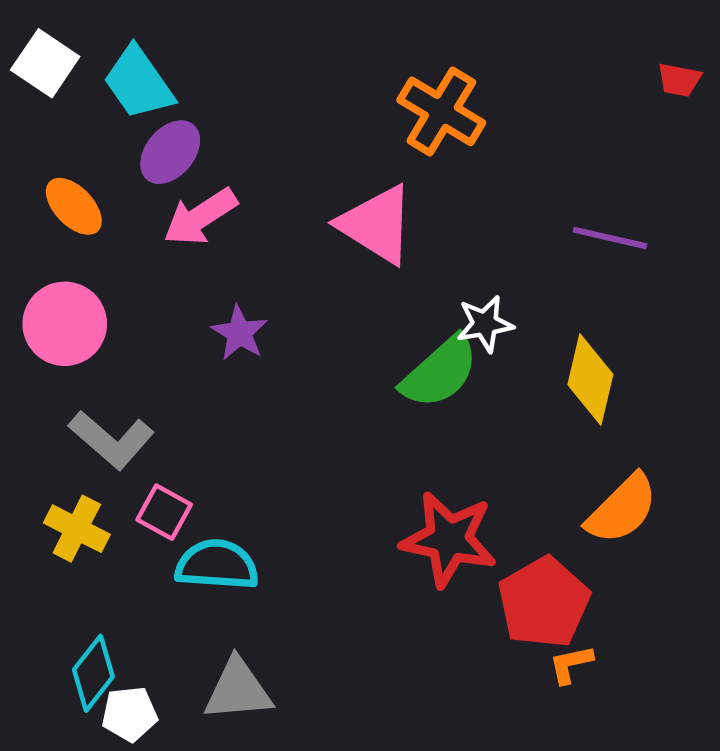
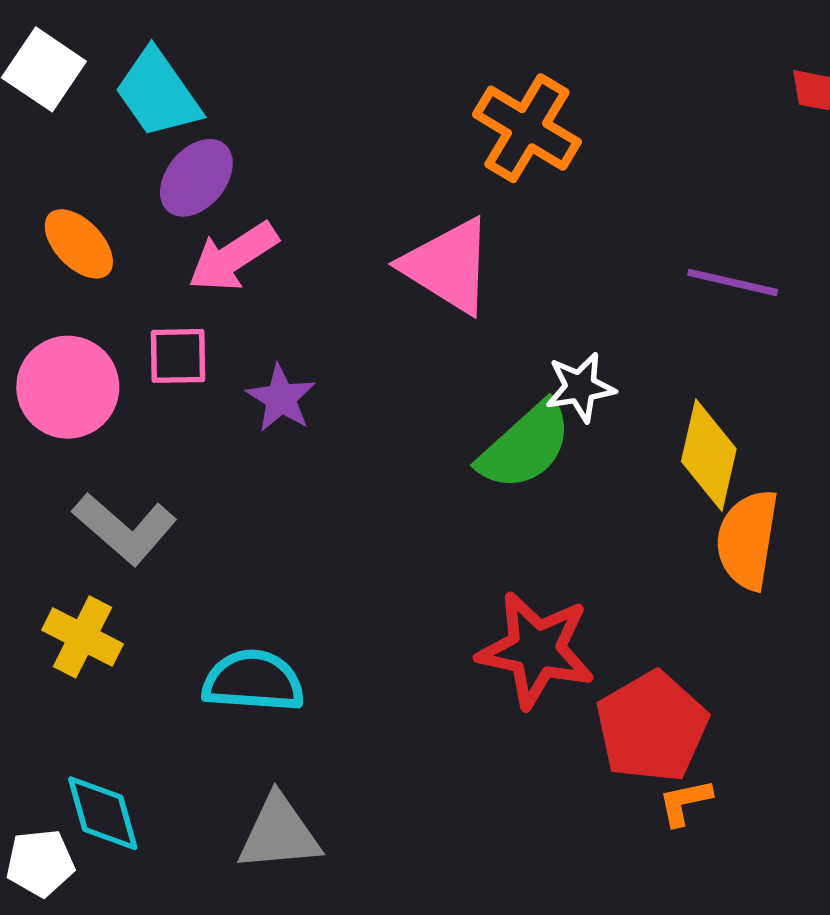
orange semicircle: (622, 509) -> (747, 540), moved, turned 144
pink square: (164, 512) -> (178, 356), moved, turned -30
cyan diamond: (93, 673) -> (103, 813), turned -54
white pentagon: (130, 714) -> (40, 863), moved

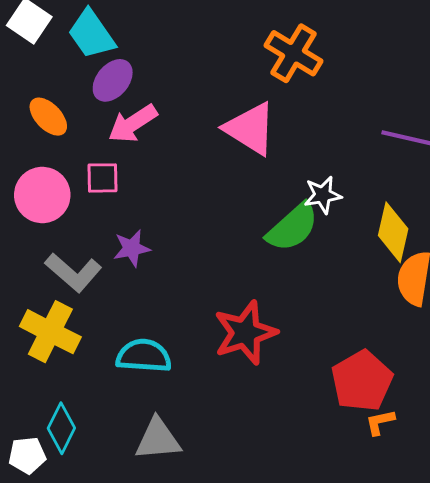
purple star: (281, 398) -> (132, 248), moved, turned 30
yellow cross: (83, 637) -> (50, 332), size x1.4
red star: (536, 650) -> (245, 333), moved, turned -30
cyan diamond: (103, 813) -> (61, 428), turned 42

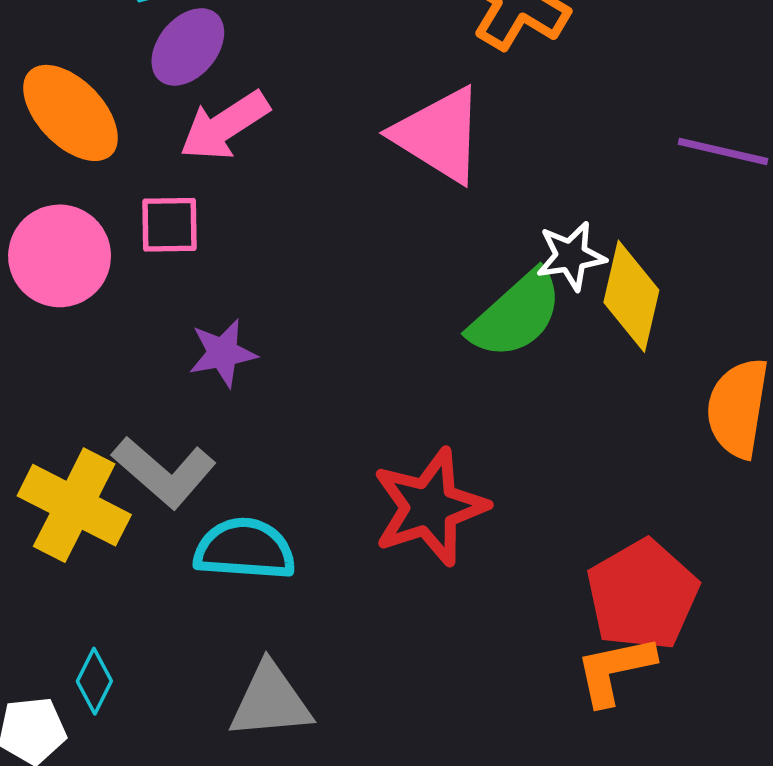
orange ellipse: (48, 117) -> (71, 113), size x1.4
yellow diamond: (393, 232) -> (631, 296), moved
gray L-shape: (73, 272) -> (164, 472), moved
orange L-shape: (380, 422) -> (615, 670), moved, size x1.5
cyan diamond: (61, 428) -> (94, 681), size x0.7

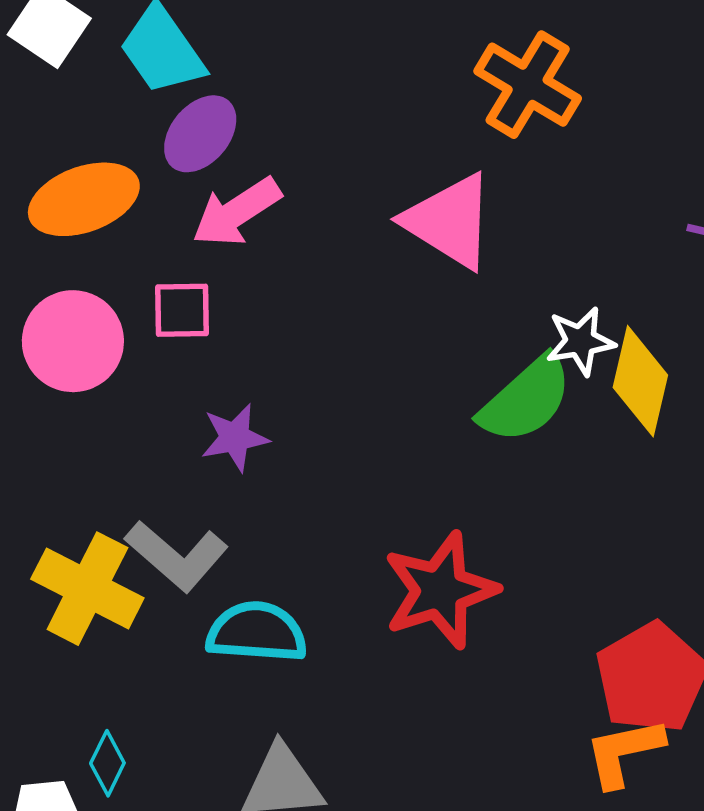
orange ellipse: (71, 113) -> (84, 199), turned -66

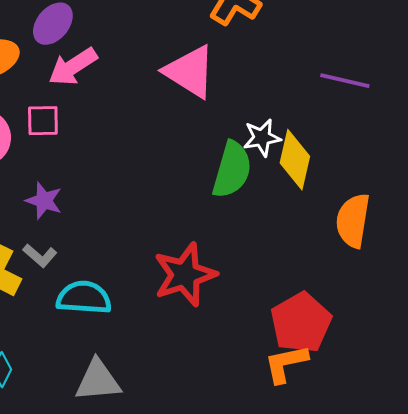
green semicircle: (526, 399) -> (232, 170), turned -32
purple star: (235, 438) -> (44, 201), moved, turned 30
gray L-shape: (177, 556) -> (40, 256), size x0.6

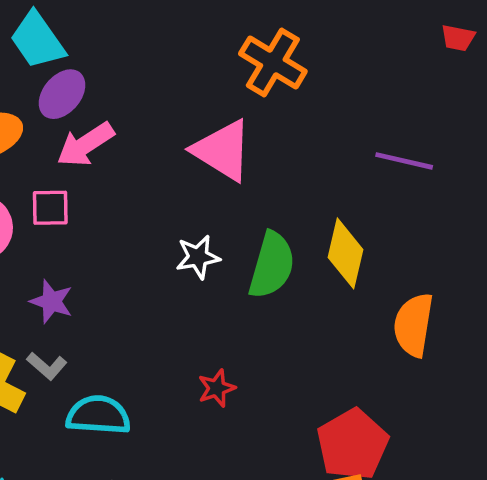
white star: (262, 138) -> (198, 257), moved
red star: (185, 275) -> (217, 388), size x0.5

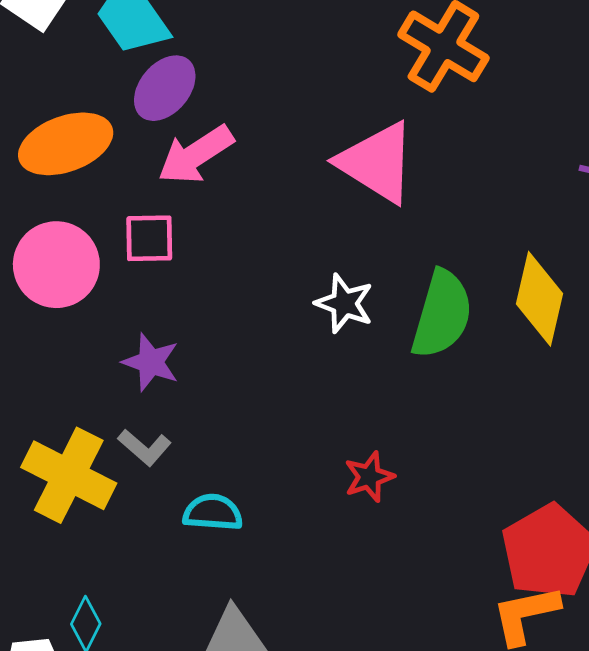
white star: (198, 257) -> (344, 303), turned 30
cyan semicircle: (98, 415) -> (213, 512), size x0.7

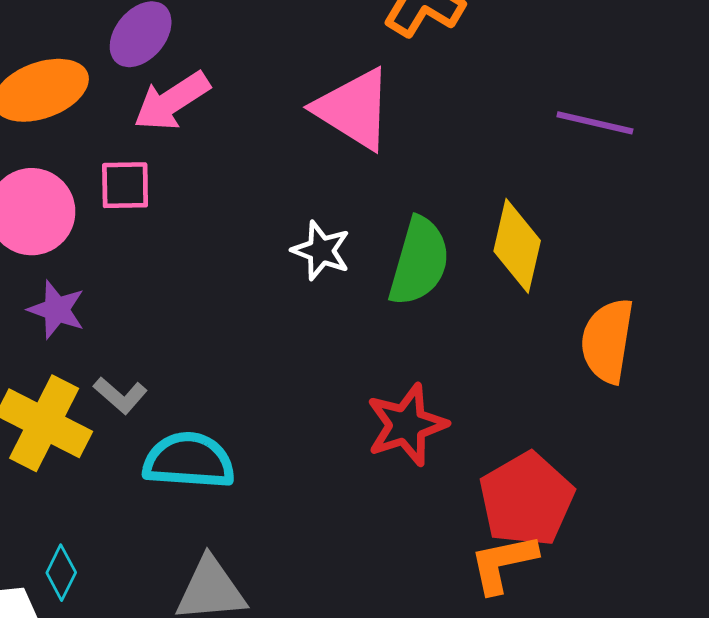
purple star: (151, 362) -> (57, 310), moved
red star: (369, 477) -> (407, 425), moved, size x1.6
cyan semicircle: (213, 512) -> (189, 461), size x1.5

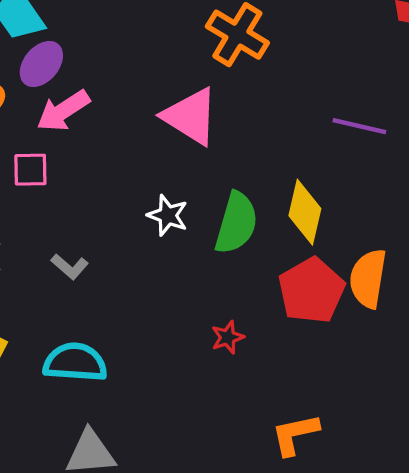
gray L-shape: (120, 395) -> (70, 267), moved
red star: (407, 425) -> (228, 337), size x0.6
red pentagon: (526, 499) -> (311, 290), moved

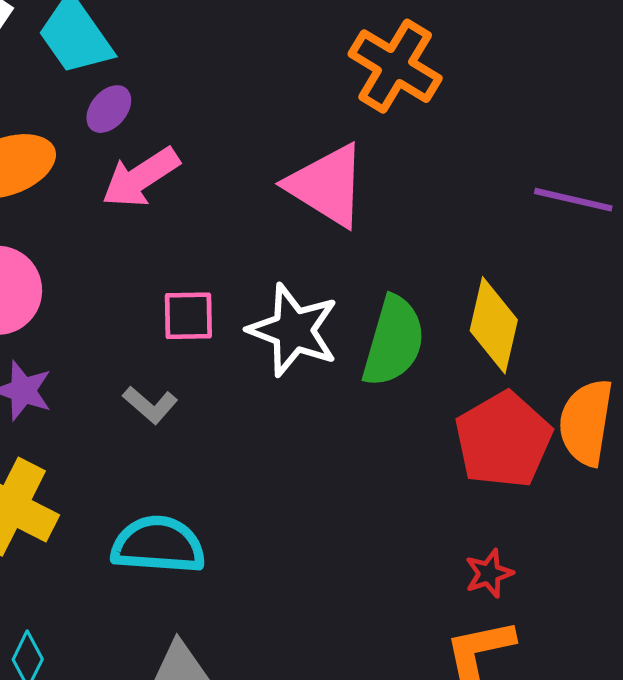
purple ellipse: (41, 64) -> (109, 109), size x0.7
pink square: (30, 170) -> (188, 316), moved
white star: (168, 215) -> (293, 330), size x1.5
red star: (228, 337) -> (489, 573), moved

